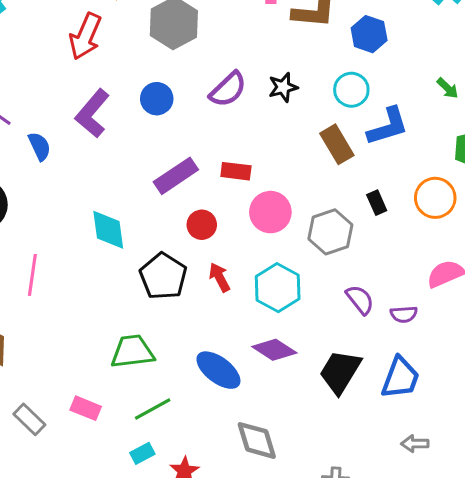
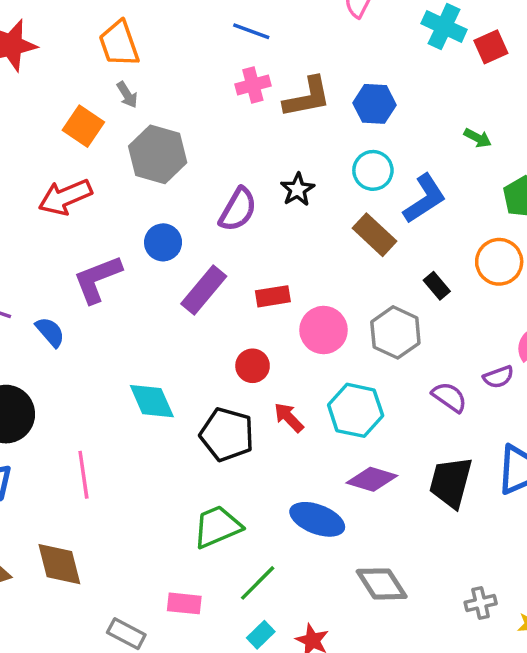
red arrow: (85, 36) -> (65, 197), turned 60
purple L-shape: (92, 113) -> (97, 279), turned 45
purple rectangle: (176, 176) -> (204, 290), moved
purple semicircle: (404, 314) -> (498, 377), moved

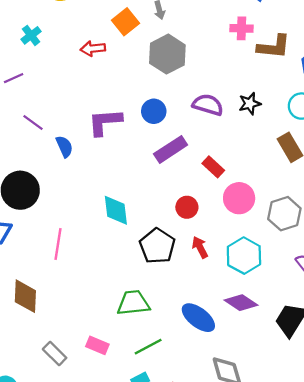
red arrow: (65, 197) -> (93, 49), moved, size x0.7
purple semicircle: (238, 209) -> (208, 105), turned -120
red rectangle: (273, 296) -> (213, 167), turned 35

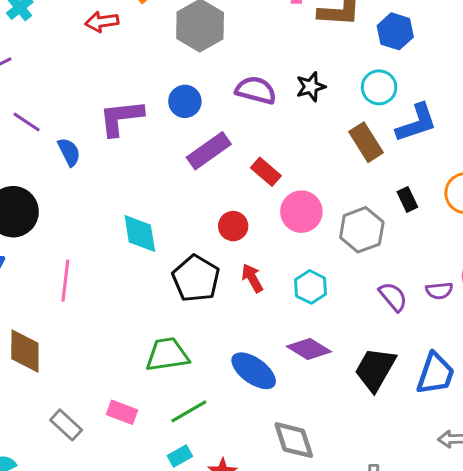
cyan hexagon: (244, 256) -> (311, 287), size x0.7

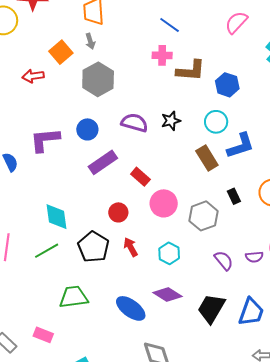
green line: (189, 411) -> (47, 251), moved

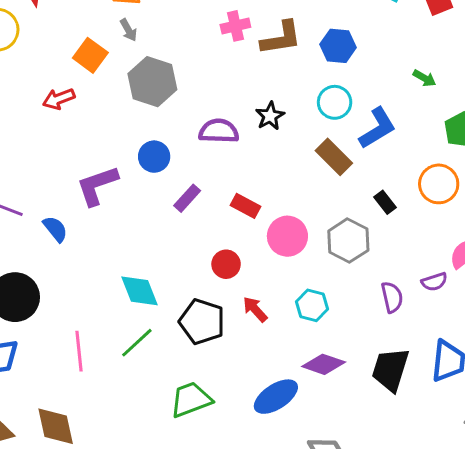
purple rectangle: (103, 162) -> (187, 198), size x0.7
purple semicircle: (224, 260) -> (392, 297), turned 40
blue ellipse: (131, 308) -> (276, 397), turned -56

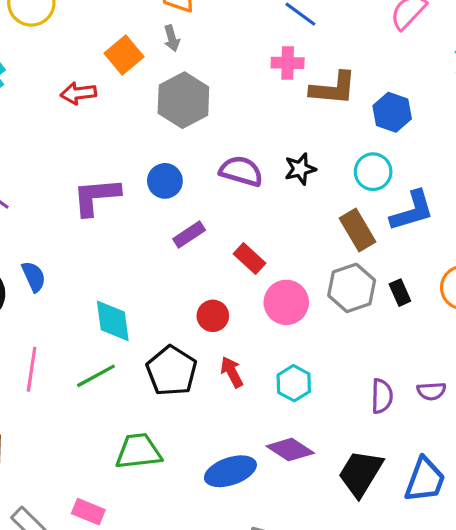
blue semicircle: (55, 229) -> (34, 277), moved
gray hexagon: (348, 241) -> (352, 288), moved

